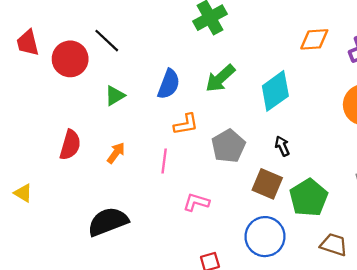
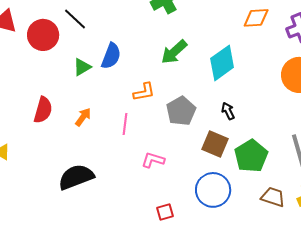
blue semicircle: (169, 84) -> (111, 56), moved

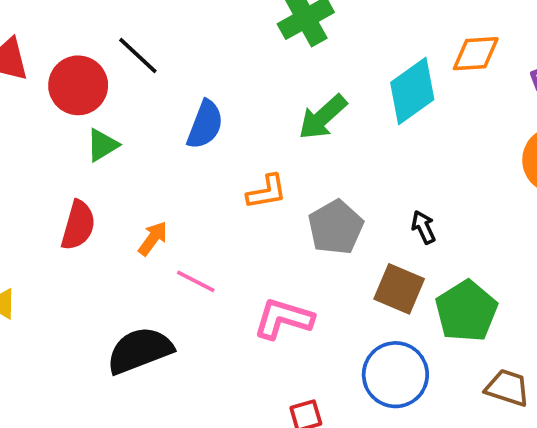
cyan diamond: (222, 63) -> (412, 91), moved
green triangle: (82, 67) -> (102, 145), moved
pink line: (125, 124) -> (196, 281), moved, turned -70
pink L-shape: (153, 160) -> (283, 319), size x1.4

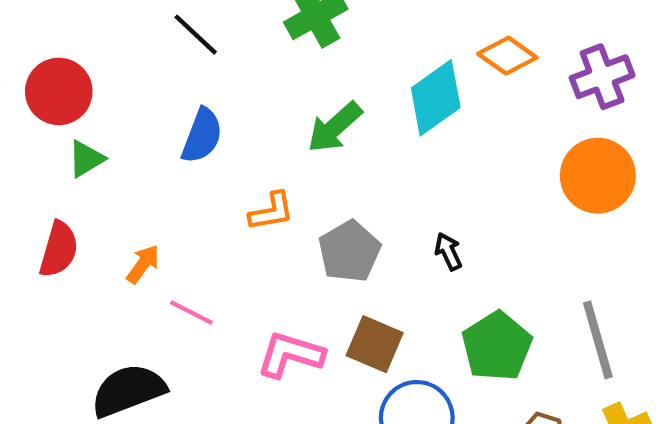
orange diamond: (476, 54) -> (507, 56), turned 39
black line: (138, 55) -> (196, 35), moved
brown square: (399, 289) -> (375, 344), moved

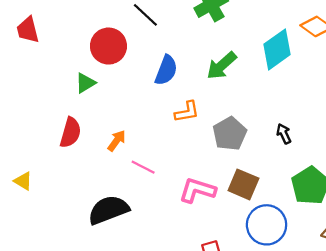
red circle: (59, 91) -> (108, 46), moved
blue semicircle: (202, 136) -> (166, 70), moved

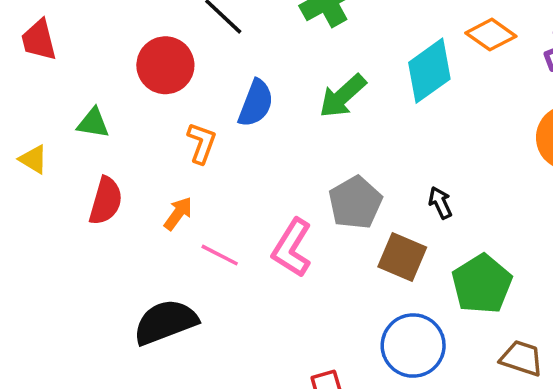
green triangle: (85, 83) -> (93, 123), moved, turned 40
orange L-shape: (187, 112) -> (202, 143), moved, turned -60
yellow triangle: (23, 181) -> (33, 159), moved
brown square: (243, 184) -> (402, 257), moved
pink L-shape: (197, 190) -> (292, 248), moved, turned -75

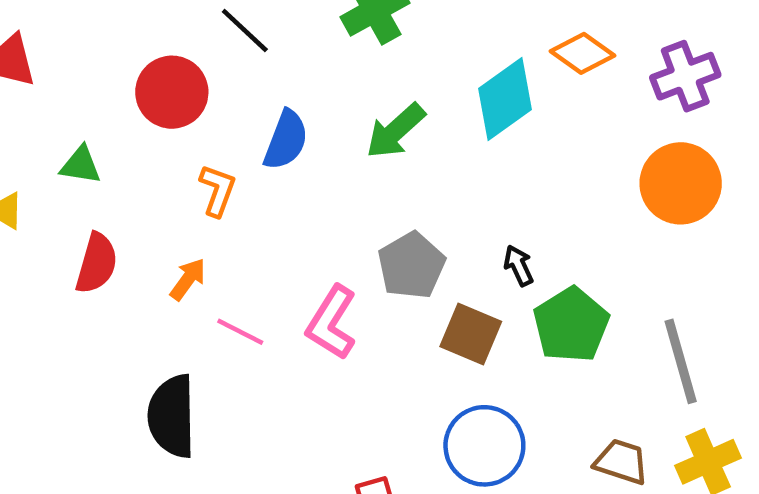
green pentagon: (482, 284) -> (571, 325), moved
black semicircle: (165, 322) -> (172, 416), turned -70

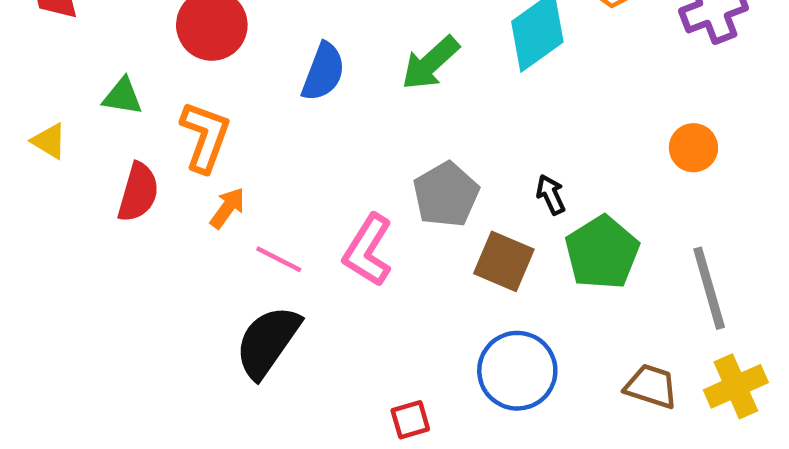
orange circle: (681, 183) -> (693, 148), moved, size x0.6
orange L-shape: (217, 190) -> (205, 137), moved, size x1.4
black semicircle: (172, 416) -> (268, 342), moved, turned 36

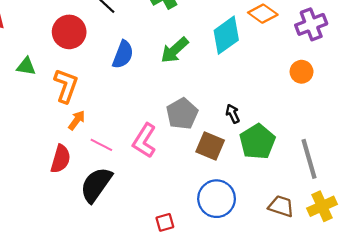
orange circle: (693, 148) -> (302, 72), moved
red semicircle: (138, 192) -> (61, 159), moved

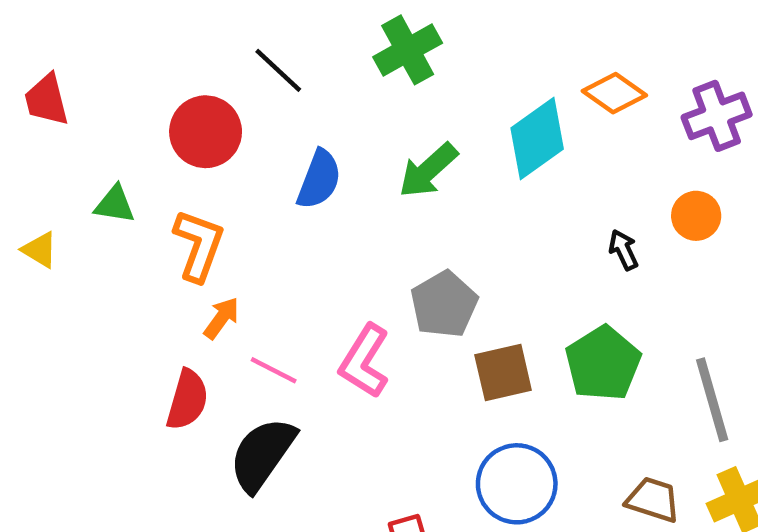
black arrow: (233, 114) -> (623, 250), moved
brown square: (210, 146) -> (503, 373), turned -36

